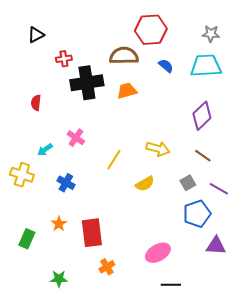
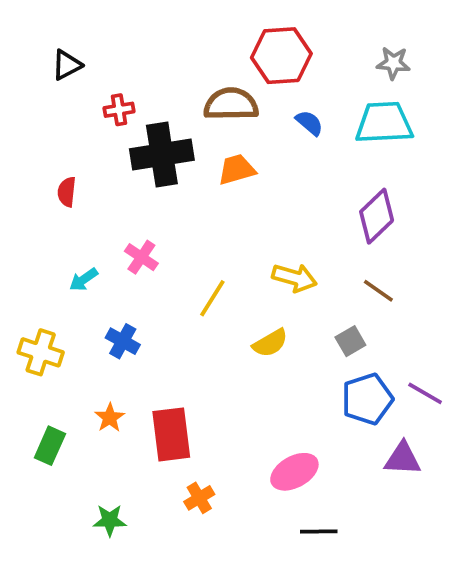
yellow cross: (22, 175) -> (41, 352), moved
purple line: (219, 189) -> (425, 393), moved

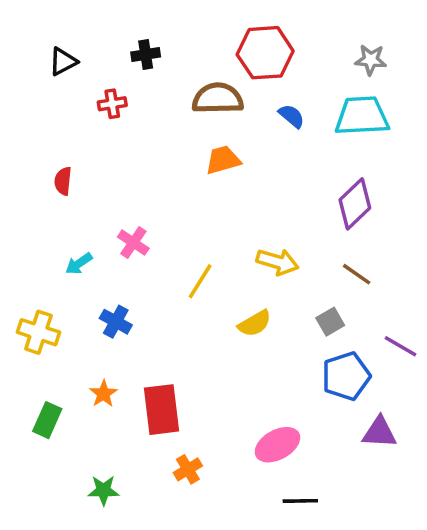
black cross: (162, 155) -> (146, 54), moved, size x0.5
purple line: (425, 393) -> (401, 346), moved

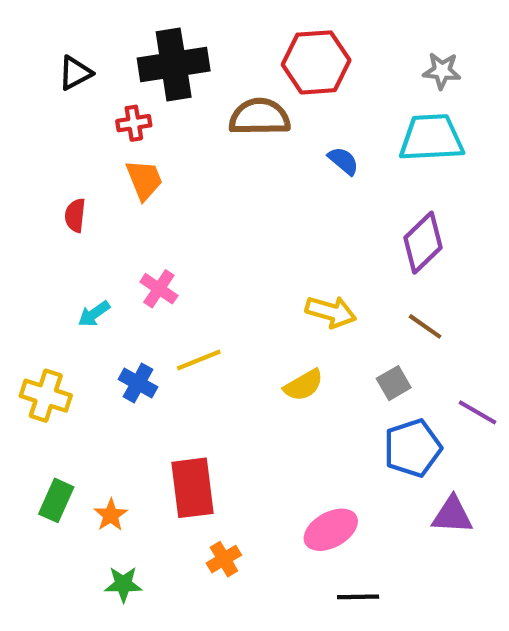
black cross: (146, 54) -> (174, 64), size x2.0
blue semicircle: (292, 116) -> (343, 161), moved
orange trapezoid: (223, 160) -> (144, 180), moved, turned 84
yellow line: (200, 281) -> (199, 360), moved, turned 36
orange star: (103, 394) -> (111, 515), moved

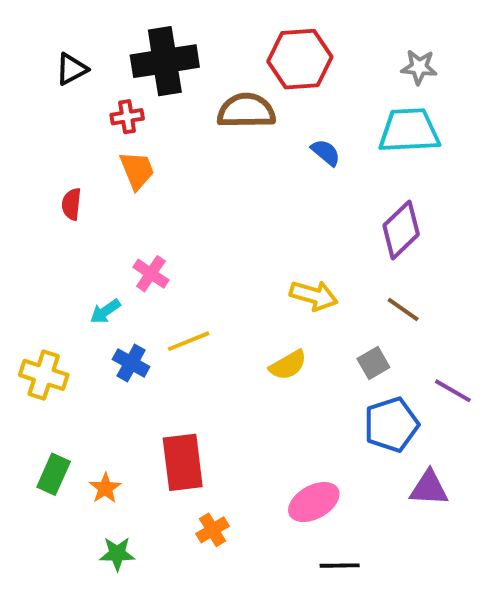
cyan arrow: (94, 314) -> (105, 311), moved

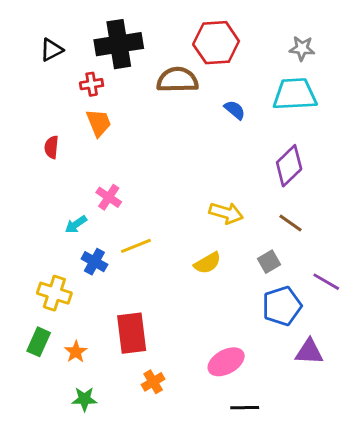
yellow cross: (44, 375) -> (54, 293), moved

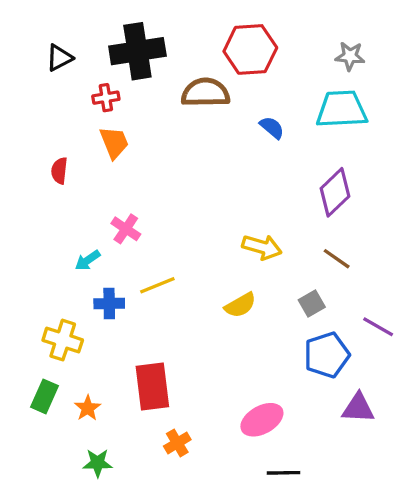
blue cross: (94, 262) -> (109, 304), turned -30

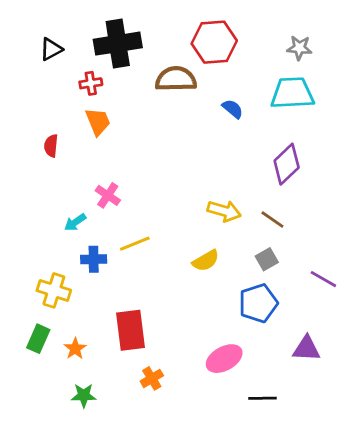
brown line: (337, 259) -> (272, 220), moved
blue pentagon: (327, 355) -> (258, 303), moved
black line: (284, 473) -> (262, 398), moved

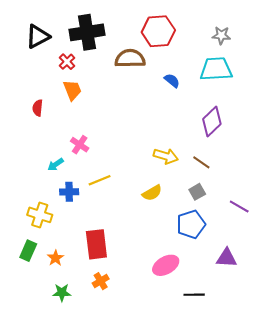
black triangle: (51, 49) -> (38, 36), size x1.4
red cross: (91, 83) -> (67, 62), turned -35
orange cross: (152, 378) -> (101, 281), moved

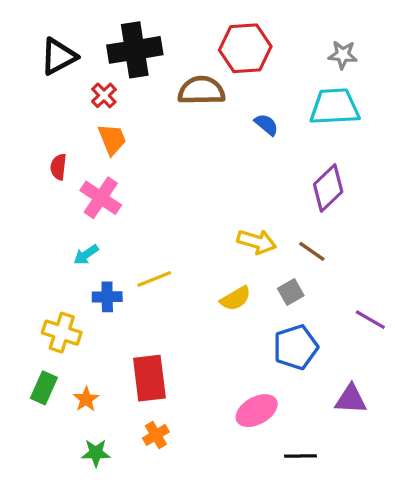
pink cross: (80, 145) -> (101, 198), moved, size x1.4
gray square: (197, 192) -> (291, 292), moved

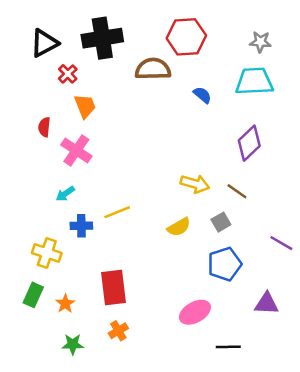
red cross: (104, 95) -> (68, 74), moved

